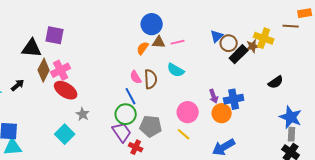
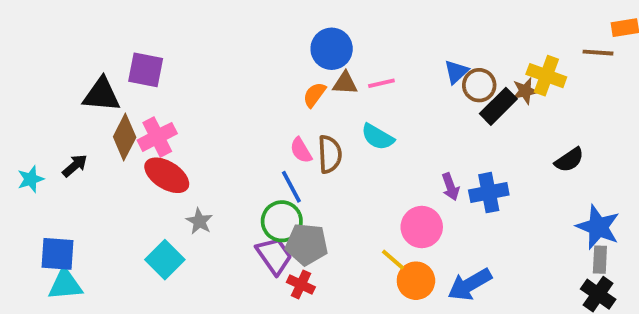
pink circle: (188, 112) -> (422, 227), moved
orange circle: (222, 113) -> (416, 281), moved
gray pentagon: (151, 126) -> (307, 244), moved

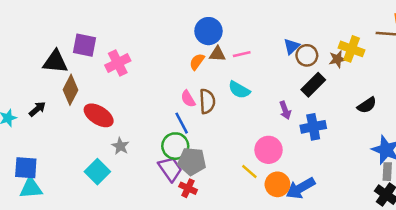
black rectangle: (498, 106) -> (313, 85), moved
pink cross: (157, 137) -> (118, 63), moved
purple arrow: (450, 187) -> (285, 110), moved
orange circle: (416, 281) -> (277, 184), moved

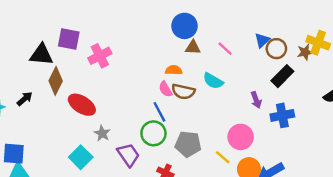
pink line: (242, 54) -> (225, 49), moved, turned 56
orange semicircle: (197, 62) -> (174, 70), moved, turned 56
brown semicircle: (207, 101) -> (183, 92), turned 105
gray pentagon: (192, 161) -> (188, 144), moved
purple trapezoid: (170, 169) -> (128, 155), moved

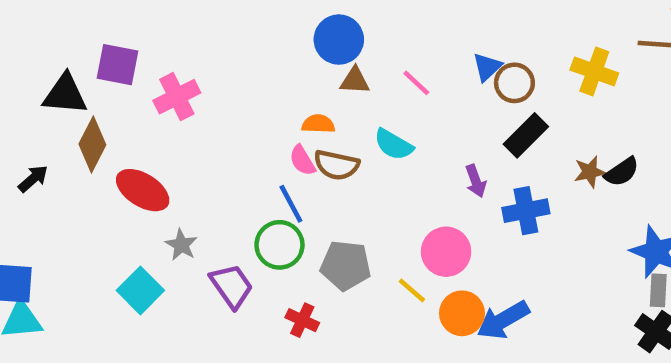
brown star: (305, 52) -> (590, 172), moved

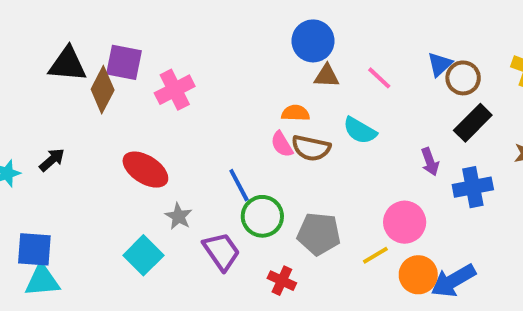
black triangle: (65, 94) -> (67, 64), moved
brown diamond: (92, 144) -> (103, 90), moved
blue line: (291, 204) -> (239, 185), moved
yellow line: (412, 290) -> (375, 255), turned -72

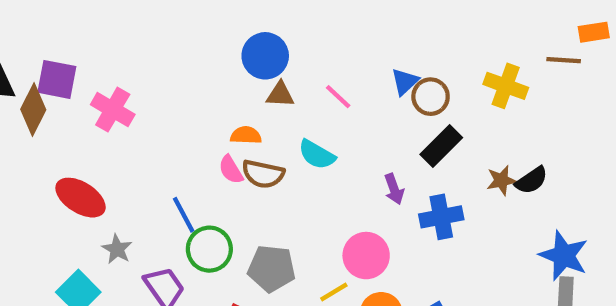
pink cross: (175, 90) -> (113, 110), turned -33

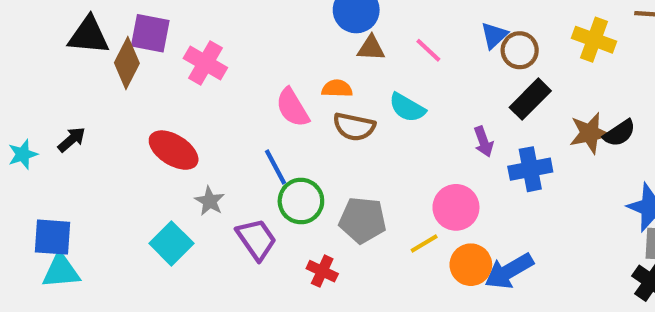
pink semicircle: (231, 170) -> (292, 108), moved, size x1.4
brown star: (501, 180) -> (590, 133), size x1.4

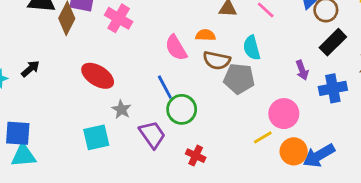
cyan semicircle: (407, 108) -> (252, 48), turned 45
gray pentagon: (363, 220) -> (239, 79), moved
cyan square: (171, 243) -> (96, 137), turned 32

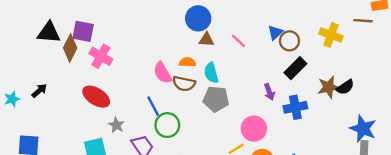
pink cross: (119, 18) -> (101, 56), moved
cyan semicircle: (252, 48) -> (211, 73), moved
brown semicircle: (217, 60) -> (184, 84), moved

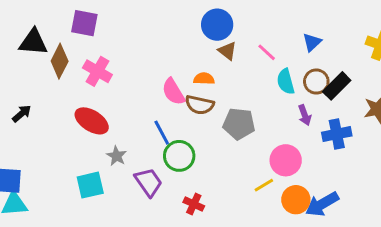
purple square: (83, 31) -> (84, 23), moved
brown triangle: (206, 40) -> (227, 51), turned 35
brown circle: (289, 41) -> (316, 82), moved
cyan semicircle: (211, 73) -> (286, 82), moved

